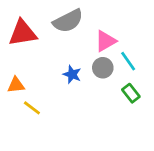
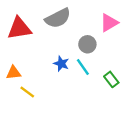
pink triangle: (105, 41) -> (109, 23), moved
cyan line: (128, 61) -> (83, 67), moved
gray circle: (103, 68) -> (87, 44), moved

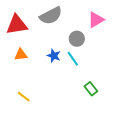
orange triangle: (14, 73) -> (21, 55), moved
green rectangle: (111, 79) -> (91, 89), moved
yellow line: (27, 92) -> (24, 97), moved

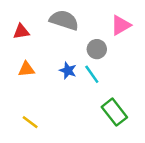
gray semicircle: (51, 16) -> (64, 20), turned -135
red triangle: (17, 25) -> (21, 31), size x0.6
green rectangle: (91, 89) -> (114, 112), size x1.5

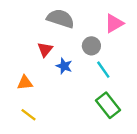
red triangle: (21, 31) -> (45, 49), moved, turned -42
orange triangle: (26, 69) -> (25, 83), moved
cyan line: (92, 74) -> (103, 70), moved

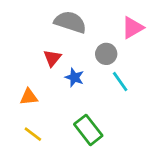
green rectangle: (108, 105) -> (88, 130), moved

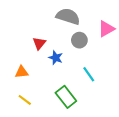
gray semicircle: (70, 22) -> (68, 16), moved
pink triangle: (132, 28) -> (106, 29), moved
cyan line: (120, 82) -> (89, 74), moved

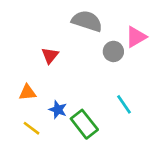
gray circle: (79, 40) -> (113, 51), moved
blue star: (56, 58) -> (58, 110), moved
cyan line: (89, 74) -> (124, 104), moved

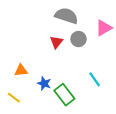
gray circle: (113, 51) -> (79, 39), moved
red triangle: (50, 55) -> (56, 42), moved
yellow line: (31, 128) -> (14, 98), moved

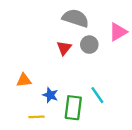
cyan line: (95, 79) -> (97, 95), moved
green rectangle: (64, 95) -> (73, 108), turned 45
yellow line: (14, 98) -> (36, 117), moved, turned -40

